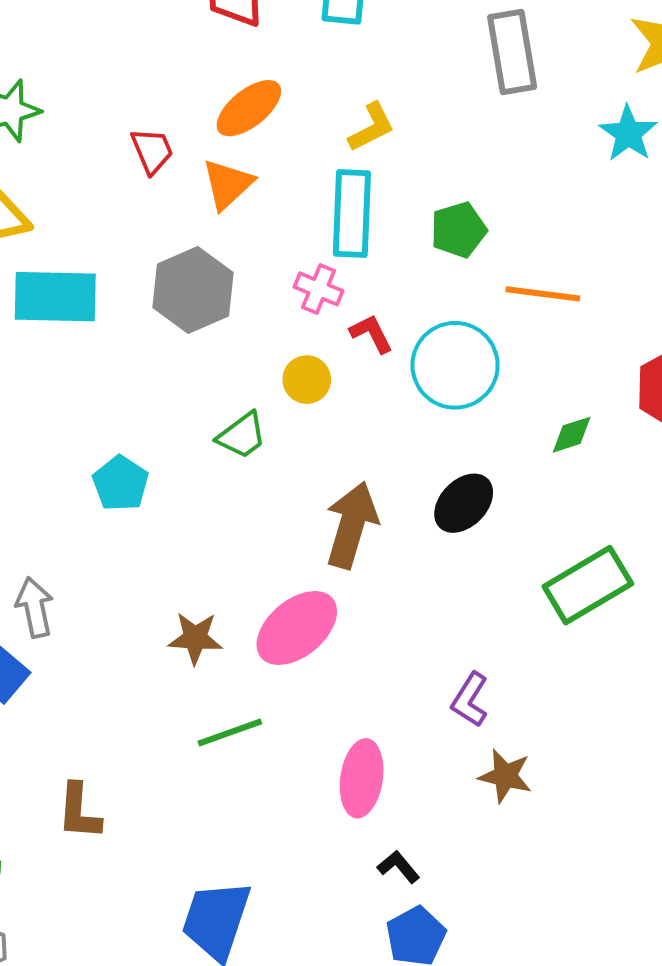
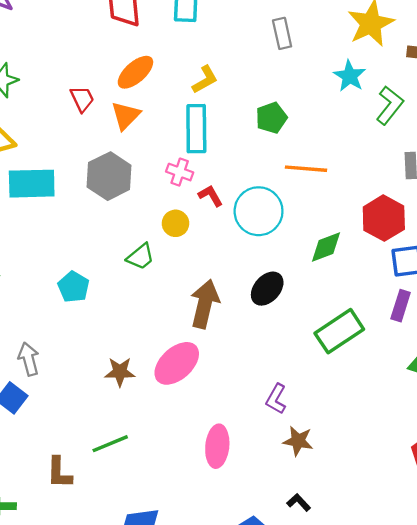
gray rectangle: (512, 52) -> (282, 33), size x0.7
green pentagon: (458, 230) -> (271, 118), moved
green diamond: (572, 435) -> (326, 247), size x1.4
green line: (230, 733) -> (110, 444), moved
black L-shape: (398, 867) -> (299, 502), moved

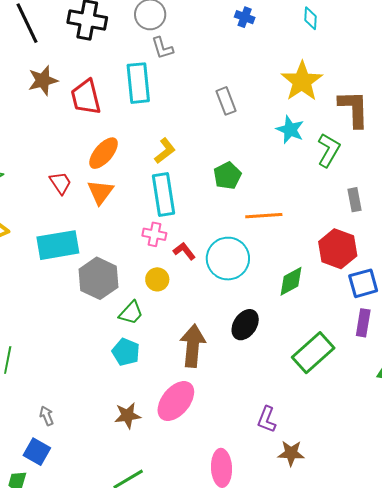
gray hexagon: (109, 176) -> (98, 278), moved
cyan rectangle: (32, 184) -> (58, 245), moved
cyan pentagon: (74, 287) -> (126, 352), moved
gray arrow: (29, 359) -> (47, 416), size x0.7

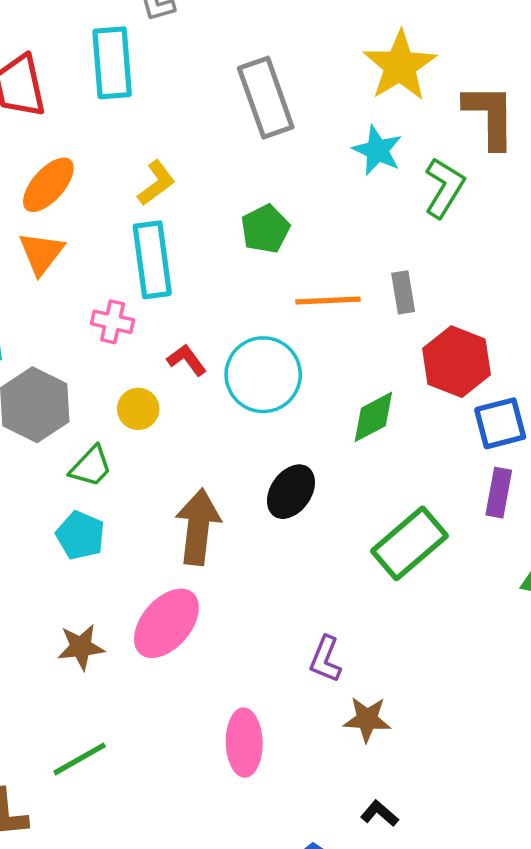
gray rectangle: (226, 101) -> (266, 98), size x1.6
gray rectangle: (354, 200) -> (403, 292), moved
pink cross: (154, 234) -> (113, 322), moved

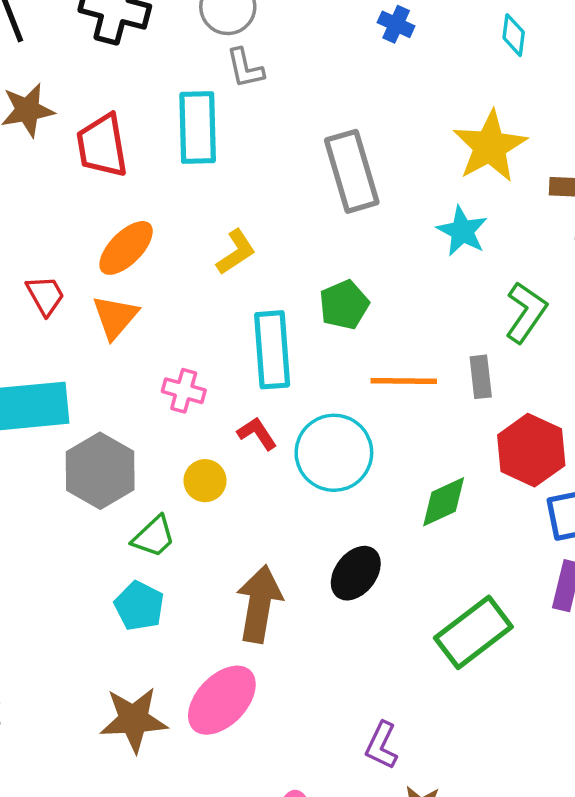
green L-shape: (444, 188) -> (526, 312), moved
cyan rectangle: (152, 260) -> (272, 350), moved
brown star: (81, 647) -> (134, 720), size x1.4

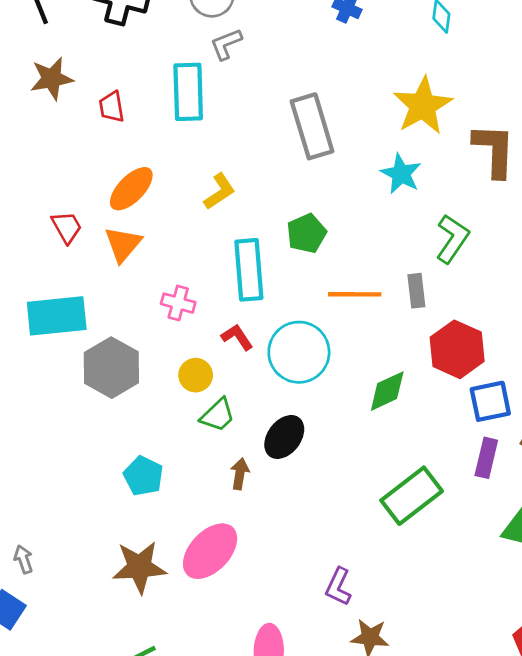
gray L-shape: (245, 68) -> (226, 44), turned 81
red trapezoid: (102, 146) -> (112, 107), size x0.6
green trapezoid: (154, 537) -> (218, 415), moved
black ellipse: (356, 573) -> (284, 437), moved
brown arrow: (259, 604) -> (240, 474), size x0.5

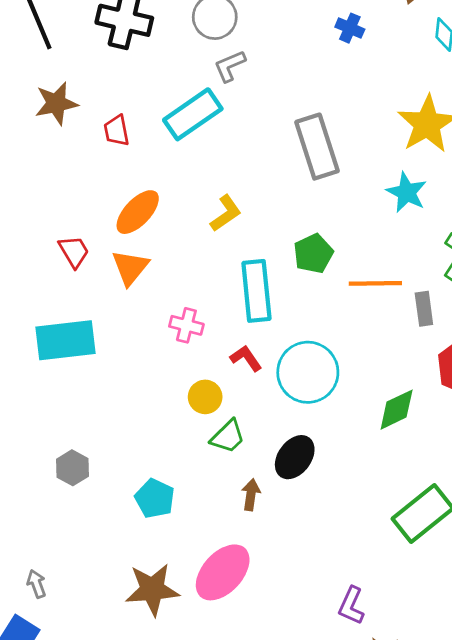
cyan rectangle: (188, 92) -> (193, 114), turned 58
orange line: (355, 294) -> (375, 283), moved
gray hexagon: (111, 368) -> (72, 468), moved, size x0.6

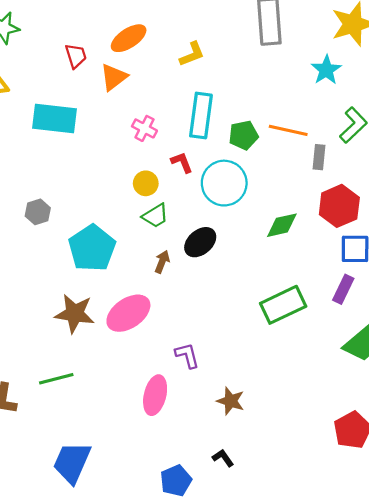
green pentagon: (313, 254) -> (243, 135), moved
cyan pentagon: (155, 498) -> (92, 248), size x1.6
purple L-shape: (351, 606) -> (187, 355), moved, turned 128

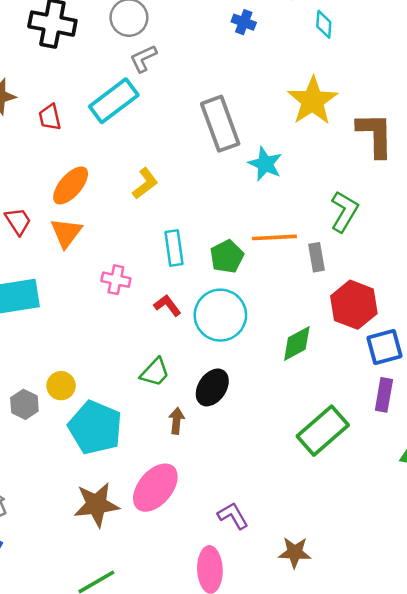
cyan star: (326, 70) -> (265, 164), moved
cyan rectangle: (201, 116) -> (174, 248), size x0.7
yellow circle: (146, 183) -> (61, 386), moved

